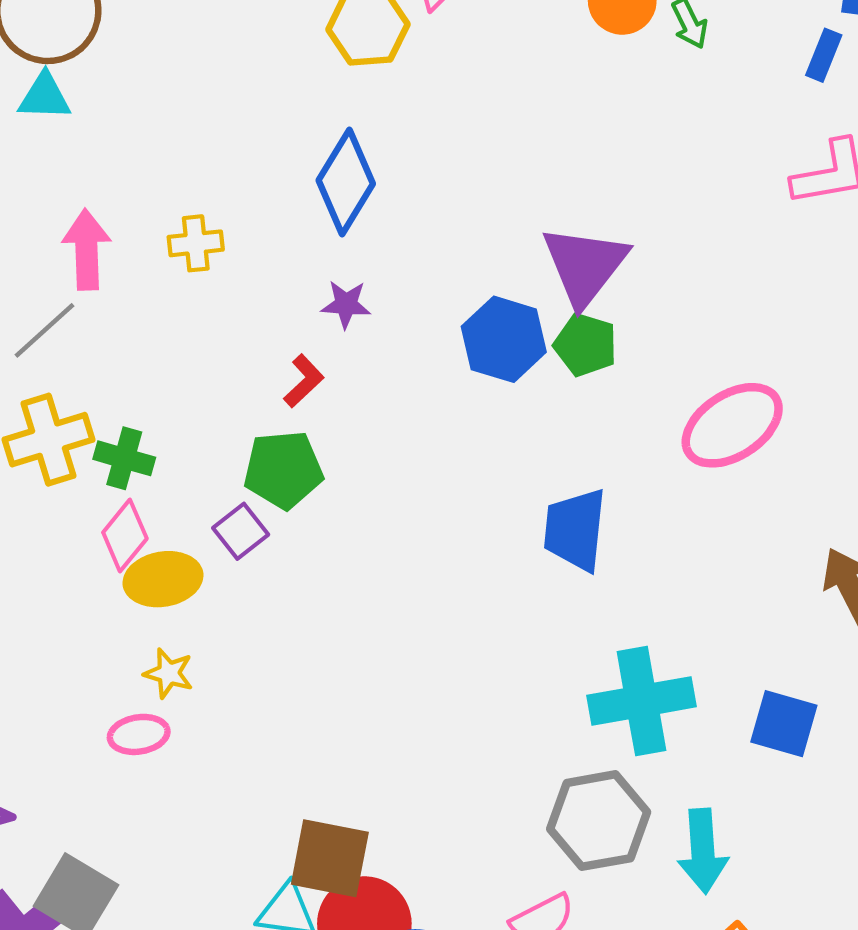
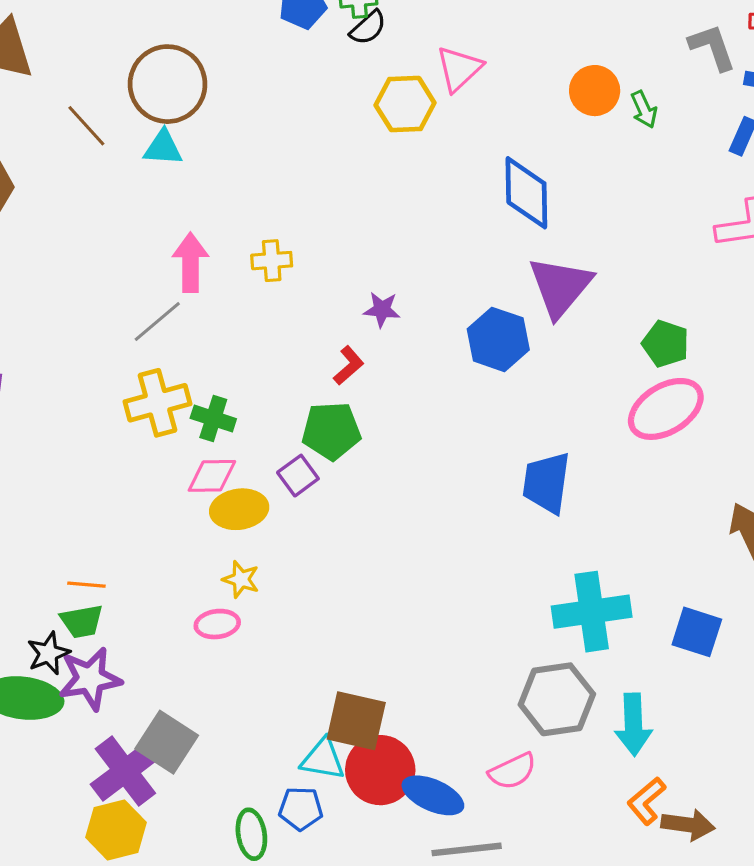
blue diamond: (346, 182) -> (526, 193), moved, turned -34
green pentagon: (586, 345) -> (666, 344), moved
pink diamond: (125, 535) -> (212, 476), turned 48

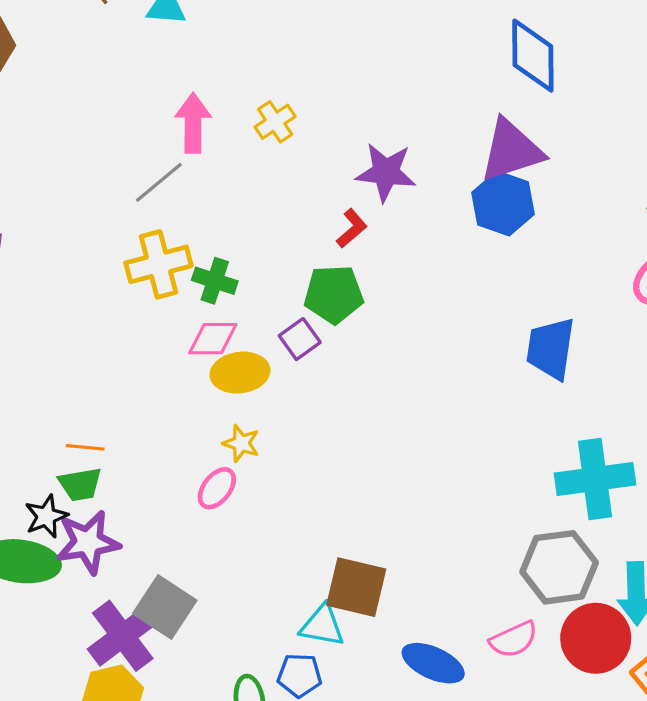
yellow cross: (272, 261) -> (275, 122), turned -30
purple triangle: (560, 287) -> (511, 150), moved, turned 32
purple star: (382, 310) -> (386, 172), size x1.6
pink ellipse: (217, 624) -> (217, 488), turned -45
red circle: (380, 770) -> (596, 638), moved

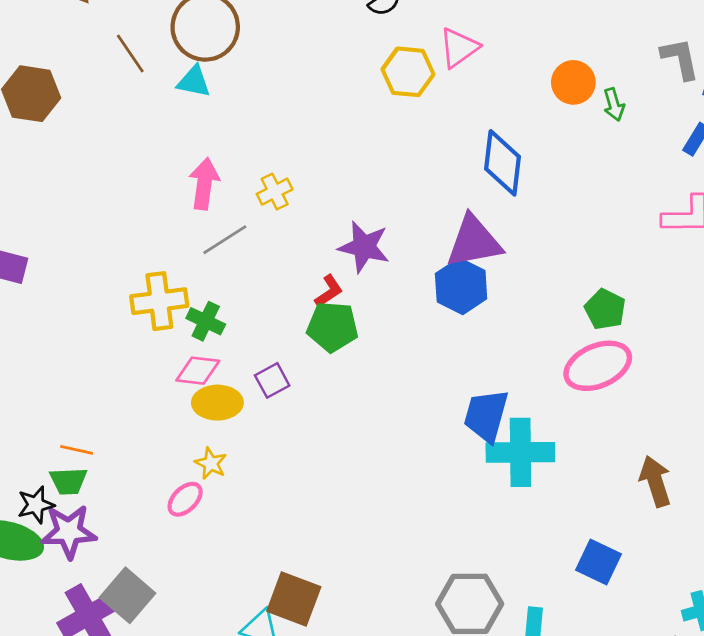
gray line: (159, 182) -> (225, 240), moved
green pentagon: (334, 294) -> (332, 327), moved
cyan cross: (595, 479) -> (520, 452), moved

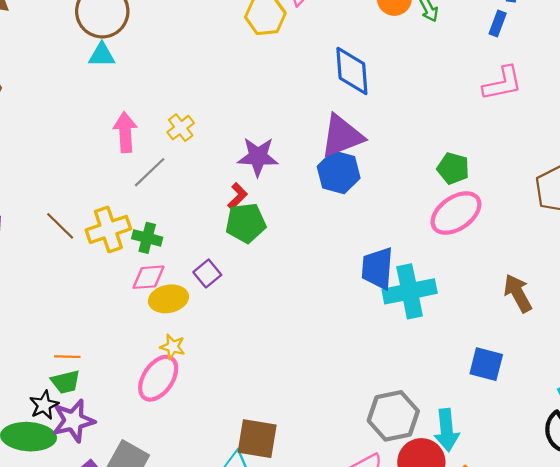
brown line: (130, 53) -> (60, 226), moved
pink ellipse: (185, 499) -> (158, 378), size x1.6

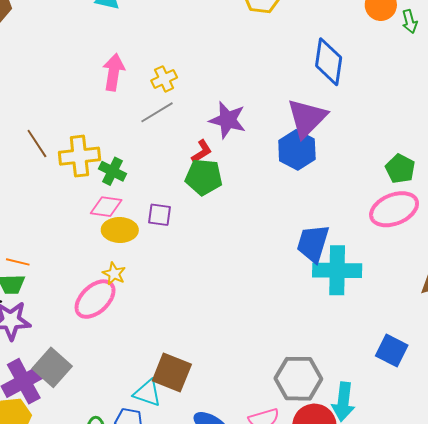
purple triangle: (342, 136) -> (307, 118), turned -36
gray line: (150, 172) -> (157, 112), moved
purple square: (207, 273) -> (160, 215), turned 35

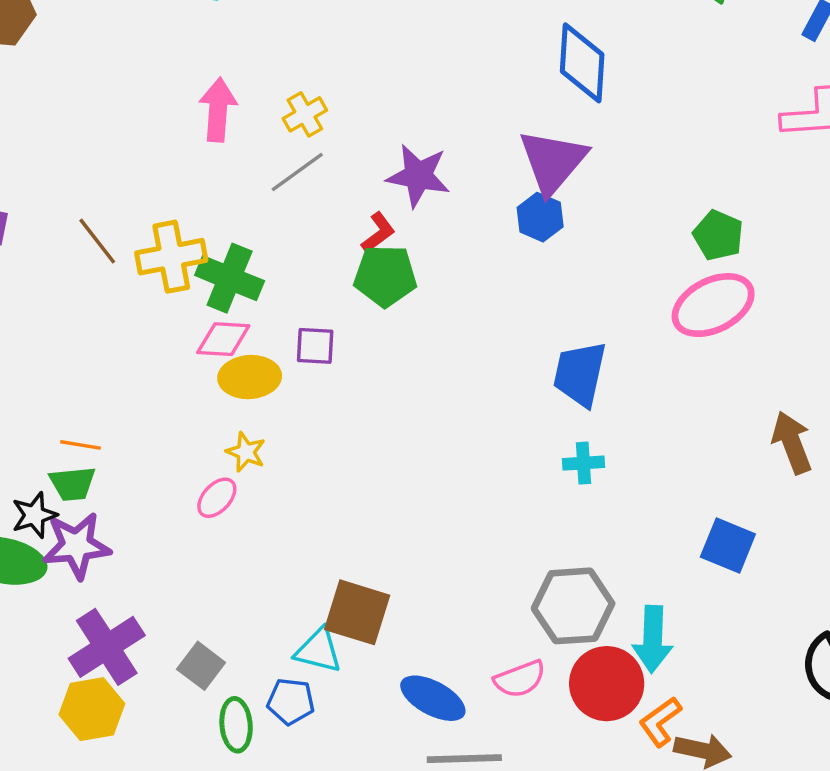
blue hexagon: (297, 150) -> (540, 217), size x0.7
green cross: (113, 171) -> (230, 278), size x1.4
cyan cross: (337, 270) -> (584, 463), moved, size x0.5
pink ellipse: (95, 299) -> (217, 498), size x0.6
gray square: (52, 367) -> (201, 666), moved, size x0.7

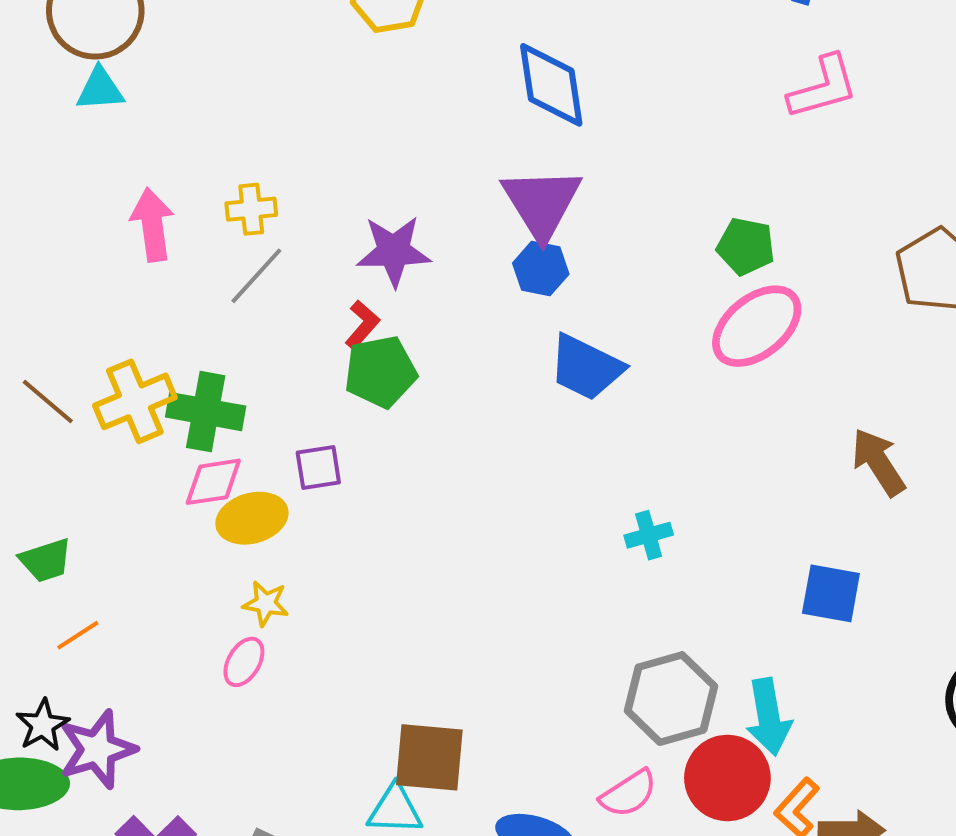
yellow cross: (305, 114) -> (251, 209), turned 36
blue trapezoid: (580, 374) -> (586, 367), moved, turned -64
orange line: (81, 445) -> (78, 635), turned -30
green trapezoid: (73, 484) -> (46, 560), moved

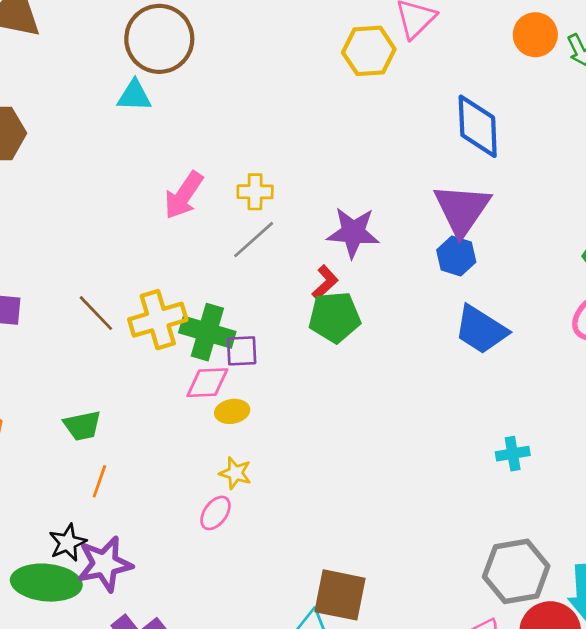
cyan triangle: (100, 89) -> (134, 96), moved
pink arrow: (152, 225) -> (184, 195), turned -144
purple square: (318, 467) -> (242, 351), moved
yellow ellipse: (252, 518) -> (232, 411), size x0.7
orange line: (78, 635) -> (99, 481), turned -44

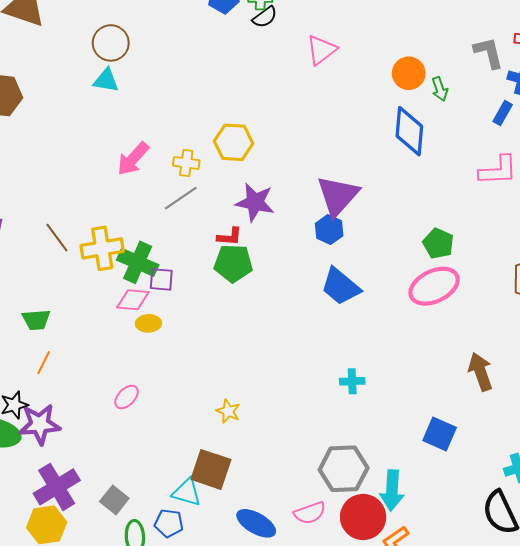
brown circle: (159, 39) -> (111, 43), moved, size x0.7
yellow hexagon: (369, 51) -> (234, 142), moved
blue diamond: (478, 126) -> (409, 131), moved
red L-shape: (325, 282) -> (230, 237), turned 40
yellow star: (235, 473) -> (228, 411), moved

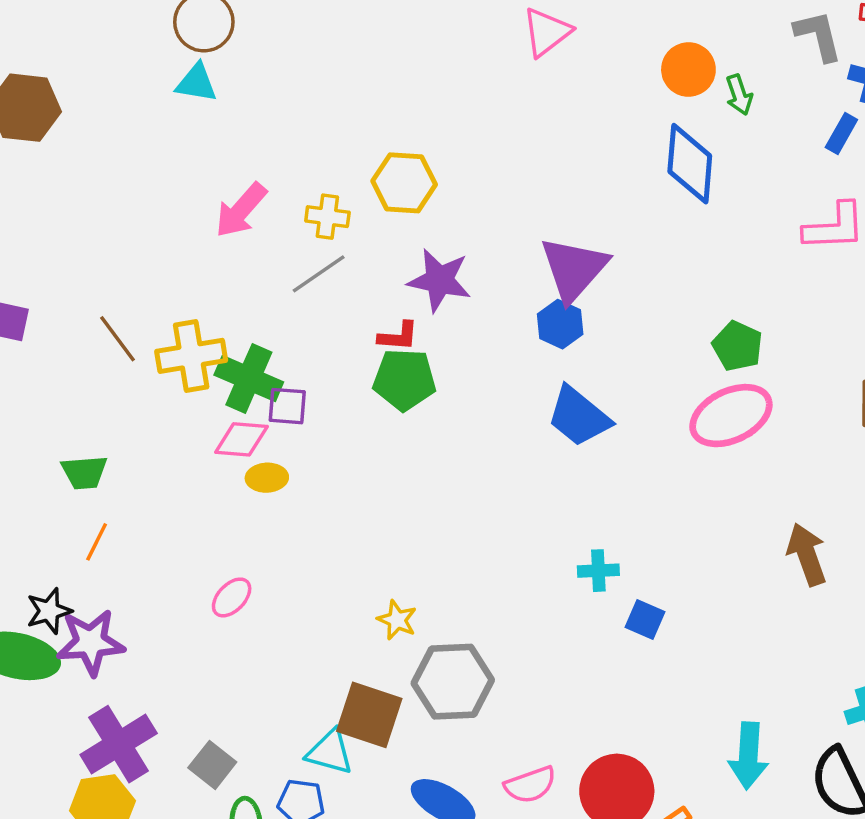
blue square: (440, 434) -> (645, 619), moved, size x0.7
gray hexagon: (344, 469) -> (453, 682), moved
cyan arrow: (392, 490) -> (748, 756), moved

